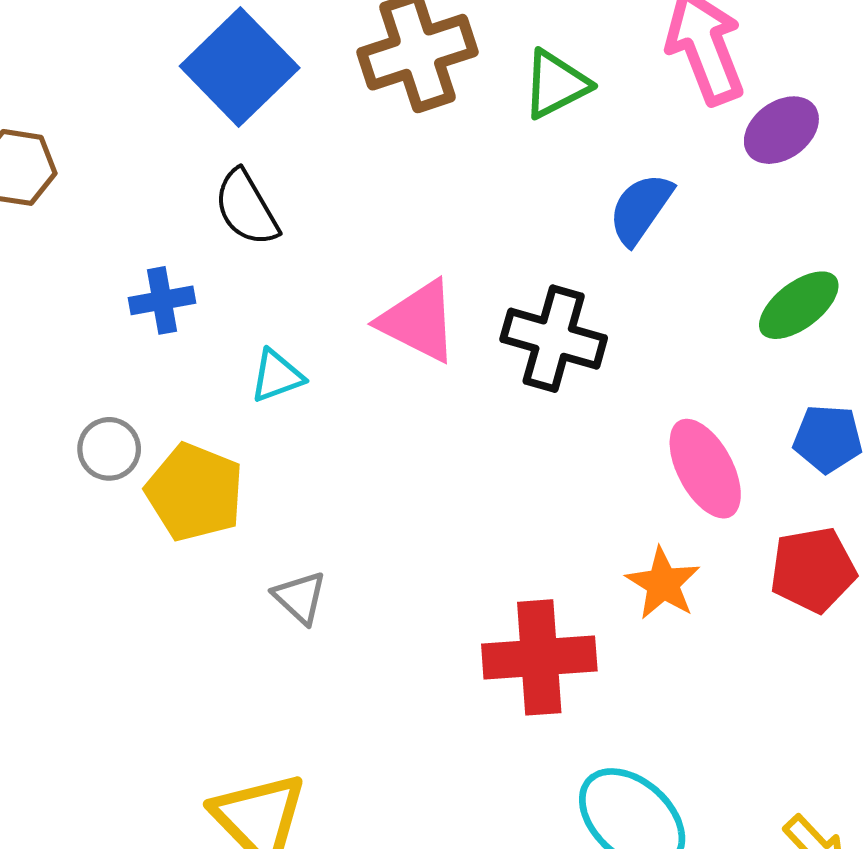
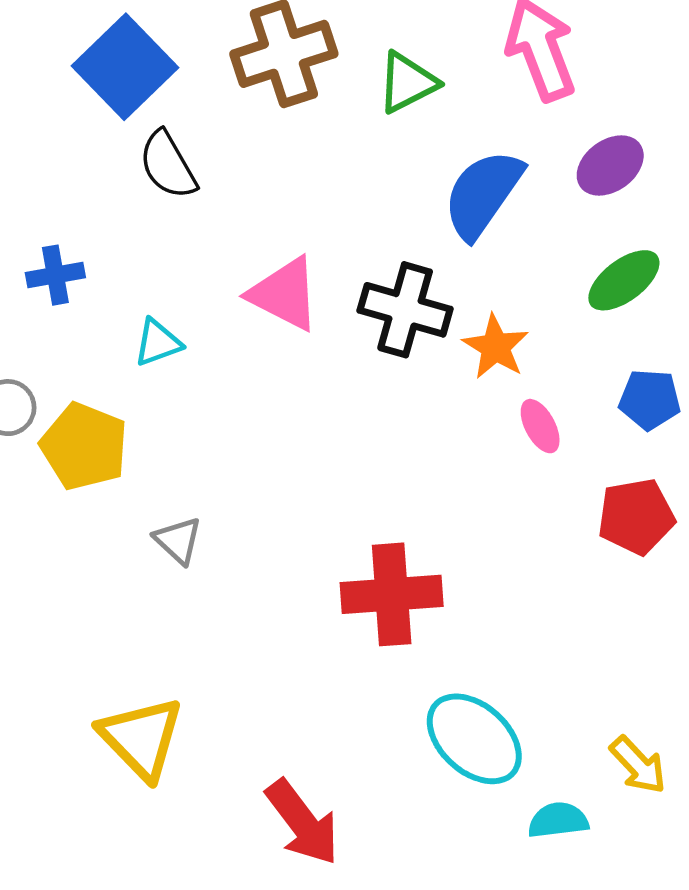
purple ellipse: (781, 130) -> (610, 165), moved
black semicircle: (246, 208) -> (168, 165), moved
blue semicircle: (641, 209) -> (483, 194), size x1.4
pink ellipse: (705, 469) -> (540, 426), size x0.6
orange star: (663, 583) -> (496, 347), moved

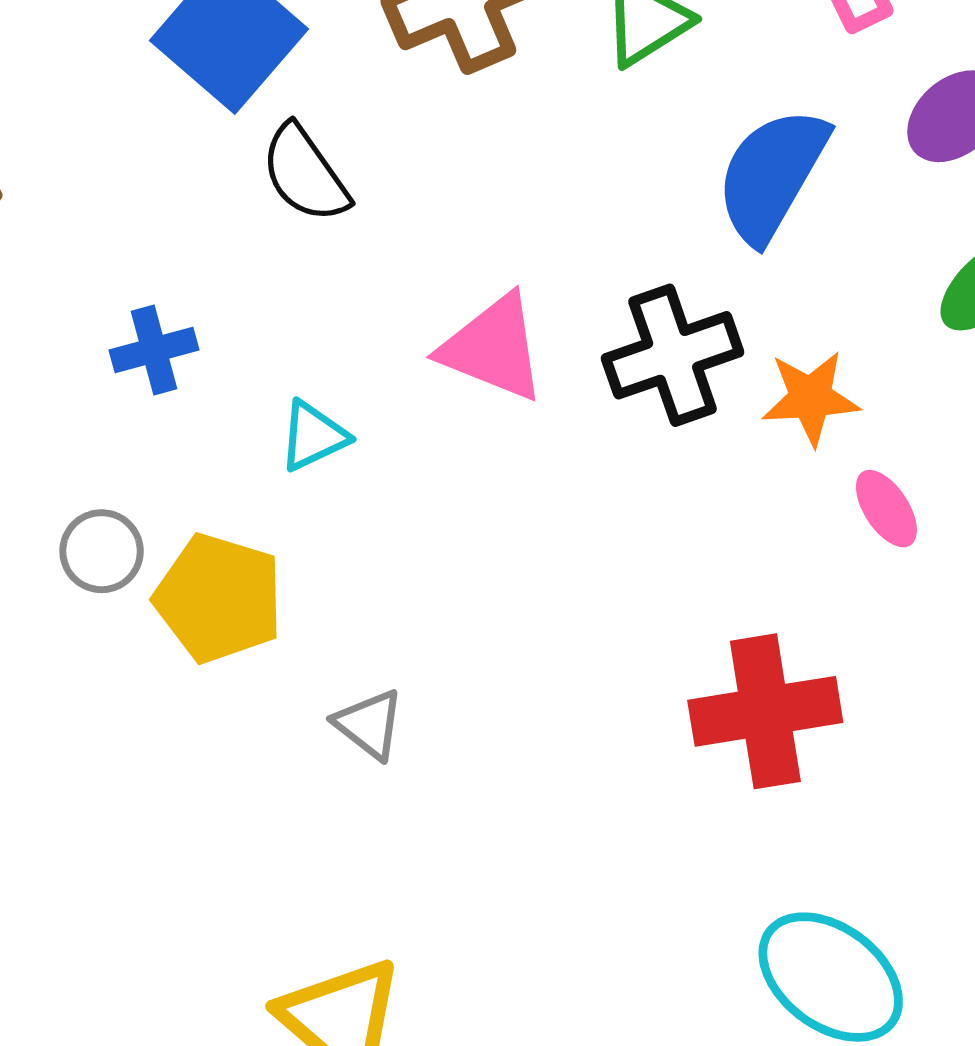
black cross: (405, 310) -> (673, 355), turned -30
orange star: (496, 347) -> (811, 398), turned -30
red cross: (392, 594) -> (765, 711), moved

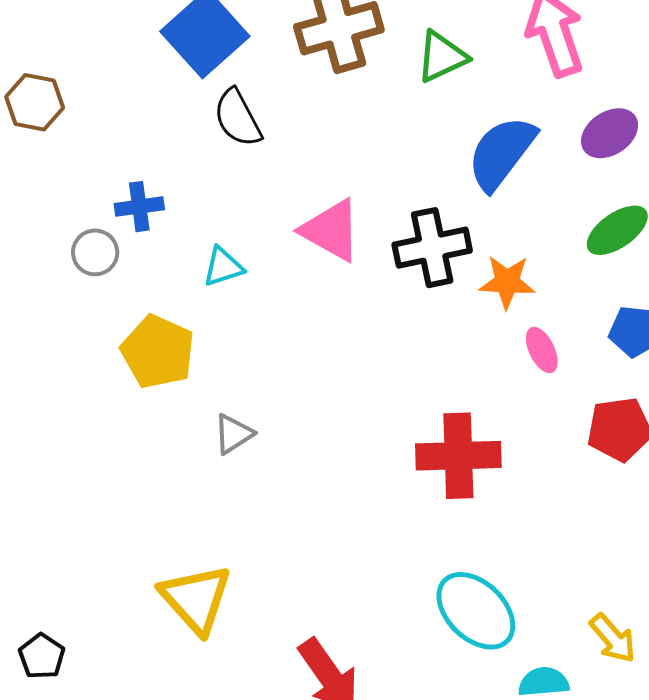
gray circle: (102, 551) -> (95, 252), moved
gray triangle: (369, 724) -> (233, 434), turned 42

